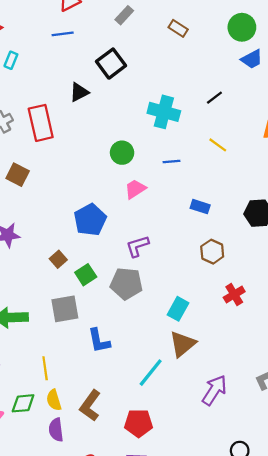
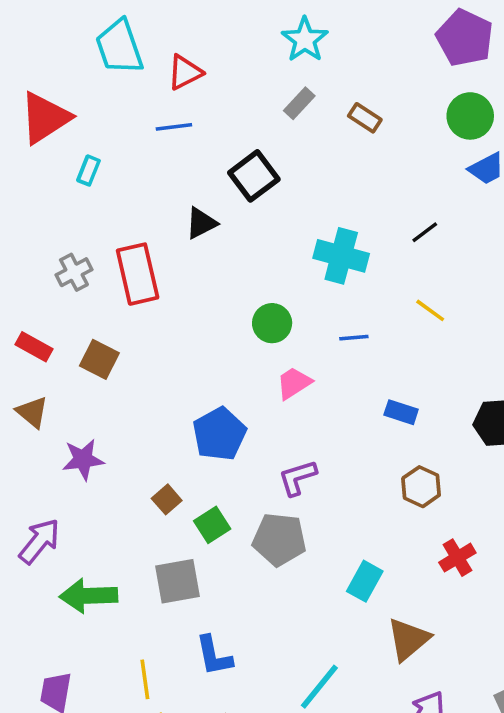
gray rectangle: (124, 15) -> (299, 103), moved
blue L-shape: (99, 341) -> (214, 656), moved
brown triangle: (183, 344) -> (408, 639), moved

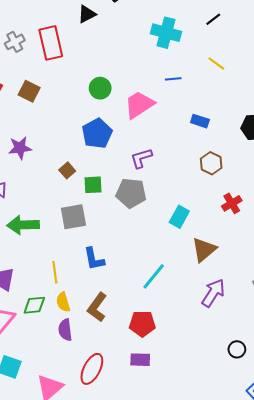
green circle: (272, 323) -> (100, 88), moved
pink trapezoid: (294, 383) -> (139, 105), size x1.5
green square: (212, 525) -> (93, 185), turned 30

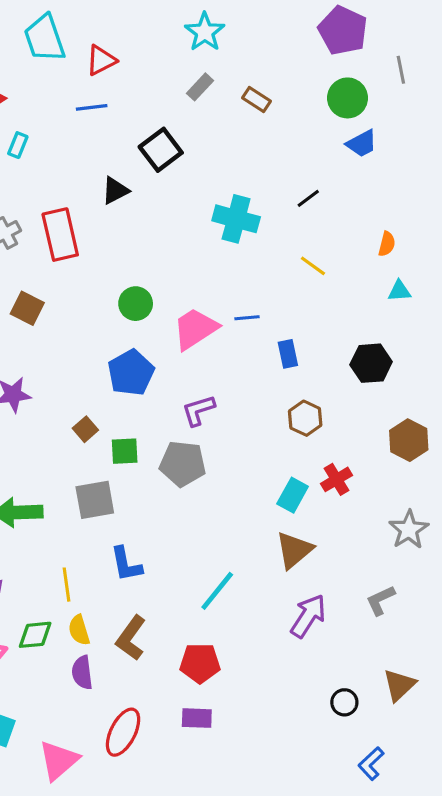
blue line: (173, 79) -> (247, 318), moved
blue rectangle: (200, 121) -> (288, 354), turned 60
cyan rectangle: (179, 217) -> (293, 495), moved

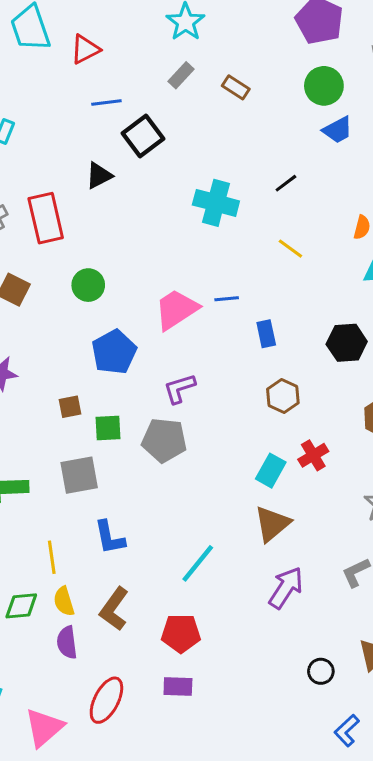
blue line: (92, 107) -> (106, 103), moved
green circle: (136, 304) -> (88, 285), moved
brown square: (85, 429) -> (70, 407), turned 30

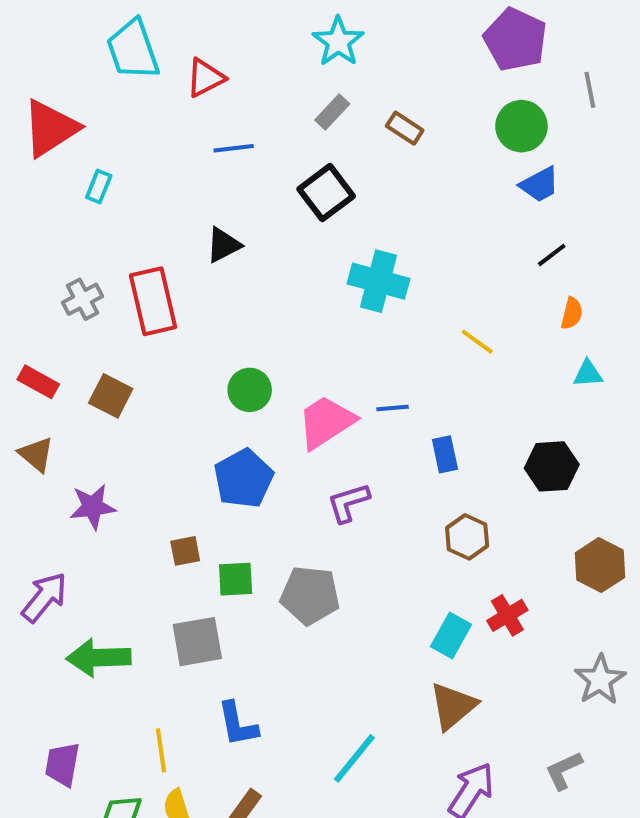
black square: (143, 136) -> (326, 193), moved
black line: (286, 183) -> (552, 255), moved
green circle: (88, 285) -> (250, 390), moved
purple L-shape: (179, 388) -> (348, 503), moved

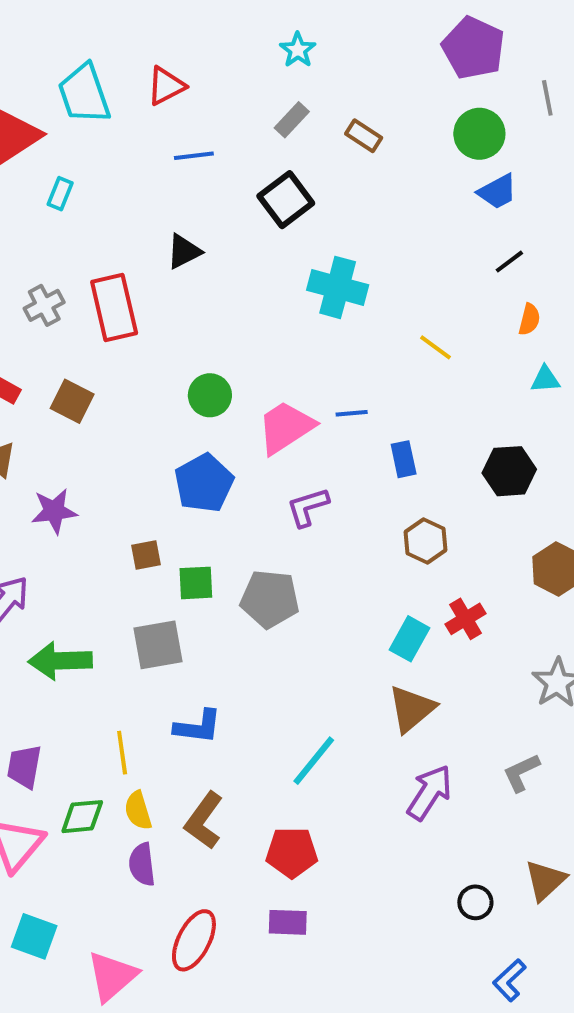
cyan star: (338, 42) -> (298, 50), size x0.7
cyan trapezoid: (133, 50) -> (84, 94), moved
blue L-shape: (238, 724) -> (198, 727), turned -72

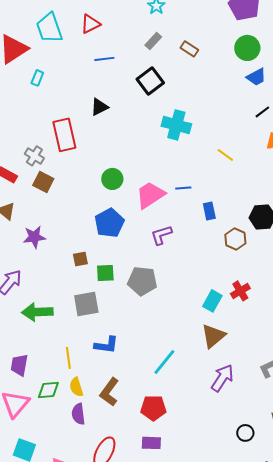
gray cross: (44, 305) -> (34, 156), moved, turned -30
brown hexagon: (426, 541) -> (235, 239), moved

